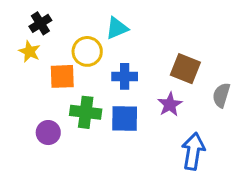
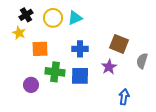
yellow circle: (87, 51) -> (53, 18), moved
blue arrow: (193, 151) -> (124, 97), size x0.7

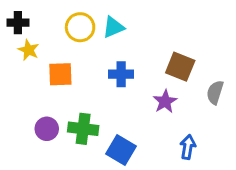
black cross: (26, 15) -> (18, 23), moved, turned 32
green cross: (55, 72) -> (83, 129), moved
blue square: (80, 76) -> (121, 150), moved, turned 30

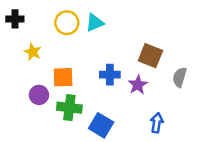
yellow star: (29, 50) -> (33, 52), moved
orange square: (60, 74) -> (63, 77), moved
blue cross: (121, 74) -> (110, 75), moved
purple circle: (47, 129) -> (39, 95), moved

